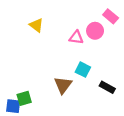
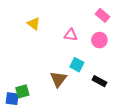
pink circle: (95, 31) -> (99, 40), moved

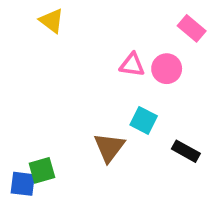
yellow triangle: (34, 24) -> (52, 21), moved
pink circle: (99, 40) -> (167, 69), moved

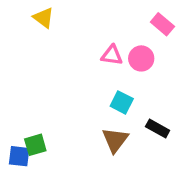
brown triangle: (109, 147) -> (115, 140), moved

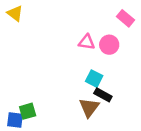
yellow triangle: (43, 18) -> (15, 13), moved
black rectangle: (158, 129) -> (103, 95), moved

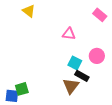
yellow triangle: (15, 13) -> (29, 11), moved
pink circle: (109, 45) -> (97, 56), moved

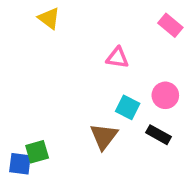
black rectangle: (82, 76) -> (158, 135), moved
brown triangle: (71, 86) -> (104, 136), moved

